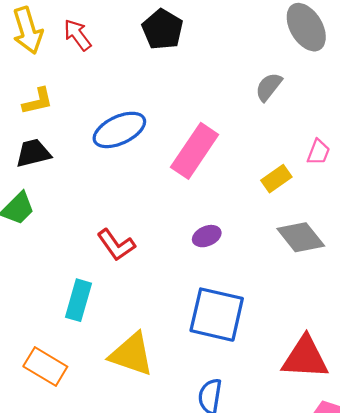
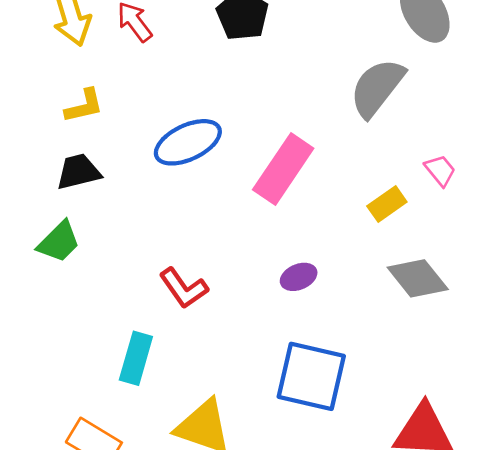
gray semicircle: (269, 87) -> (377, 88), size x1.6
pink trapezoid: (318, 152) -> (440, 170), turned -60

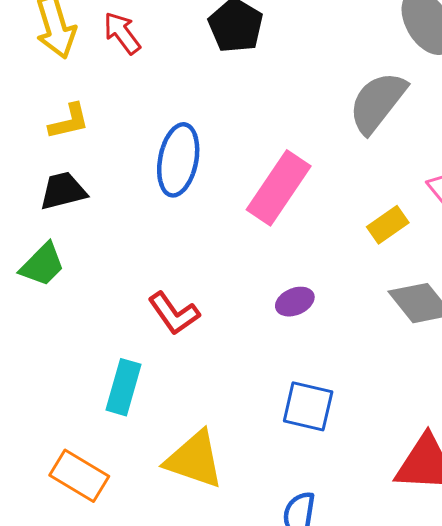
blue ellipse: (188, 142) -> (178, 160), turned -54
blue square: (311, 376) -> (308, 406), size x0.7

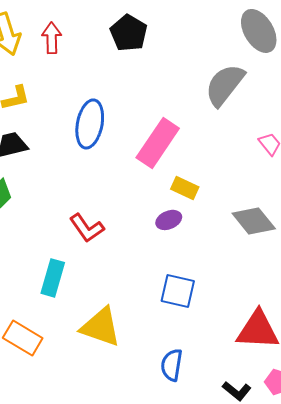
red arrow: (122, 33) -> (52, 38), turned 36
yellow rectangle: (388, 225) -> (185, 188), moved, turned 60

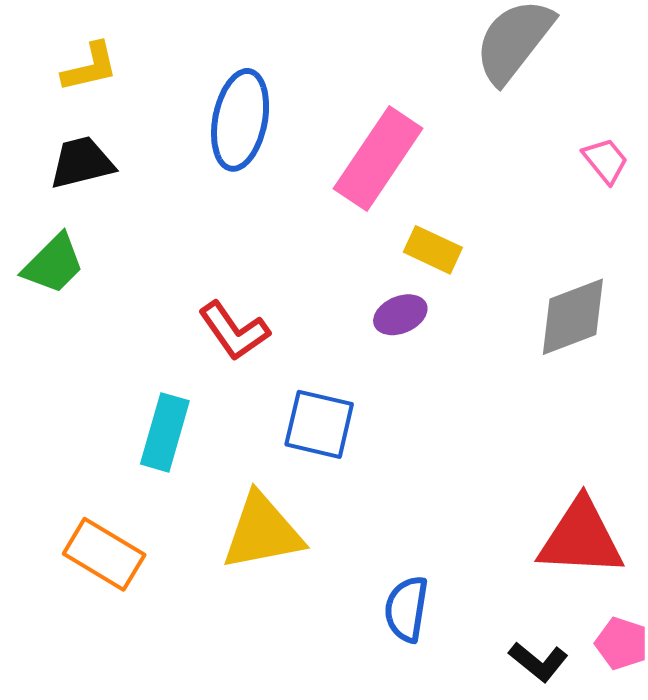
gray diamond: (254, 221) -> (573, 317), turned -72
blue square: (178, 291) -> (319, 424), moved
yellow triangle: (101, 327) -> (262, 532), turned -30

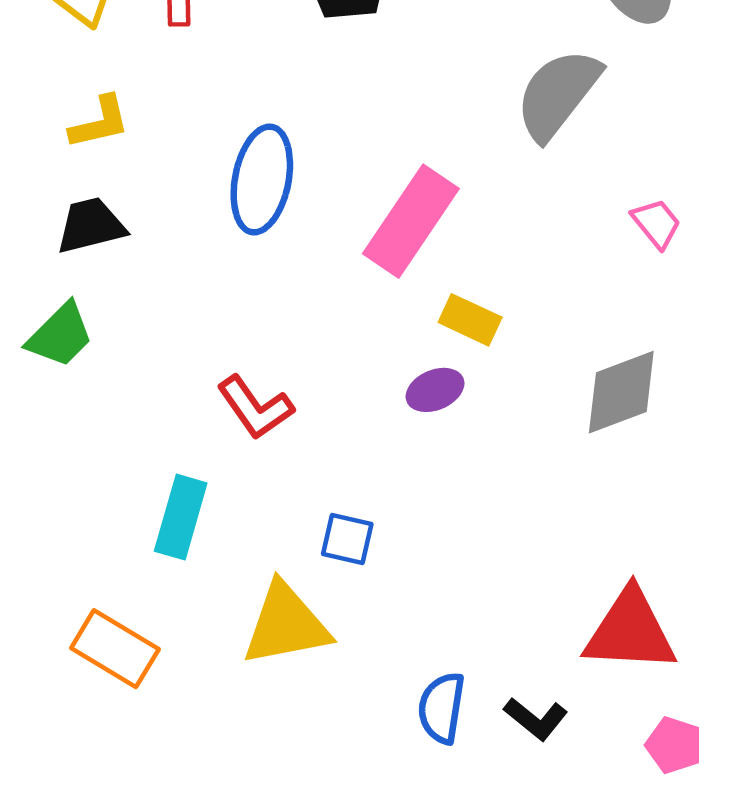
blue square: (319, 424) -> (347, 539), moved, size x0.7
black L-shape: (538, 662) -> (536, 719), moved

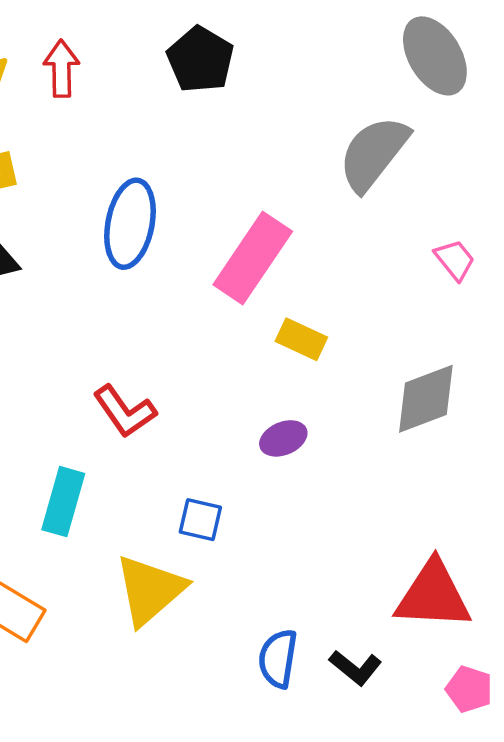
purple ellipse: (435, 390) -> (283, 438), moved
yellow triangle: (286, 625) -> (150, 590), turned -30

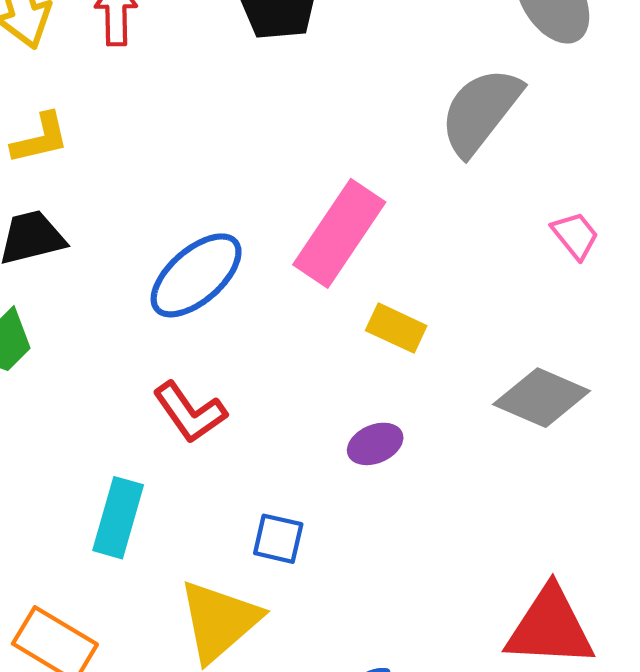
blue ellipse: (130, 224) -> (196, 275), moved, turned 38
gray diamond: (426, 399) -> (542, 398), turned 44

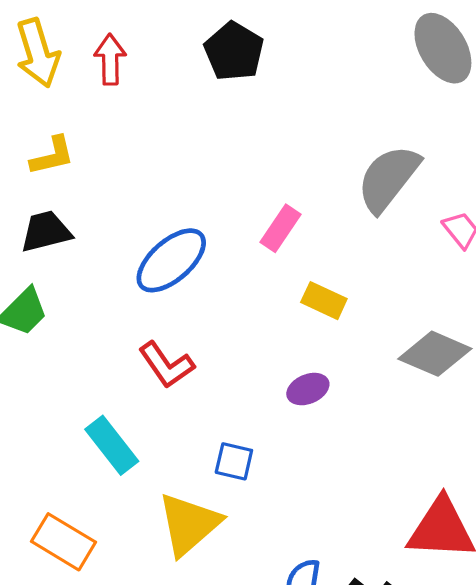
gray semicircle: (480, 111) -> (388, 178), moved
pink rectangle: (339, 233) -> (281, 228), size x0.6
cyan rectangle: (118, 518) -> (112, 445), turned -54

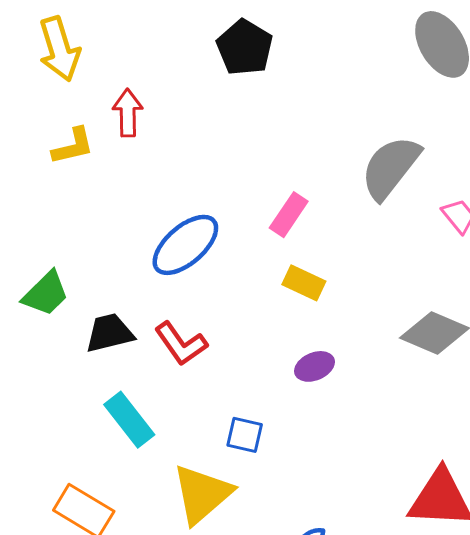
red arrow: (110, 59) -> (128, 113), moved
black trapezoid: (46, 231) -> (109, 333), moved
yellow rectangle: (324, 301) -> (304, 283), moved

